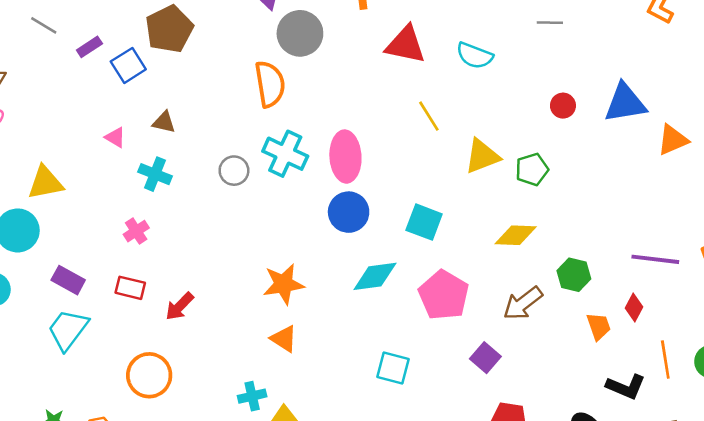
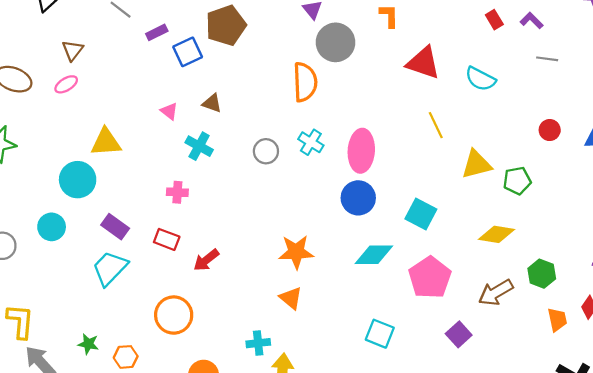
cyan cross: (285, 154) -> (311, 142), size x0.7
pink cross: (136, 231) -> (177, 192), turned 30

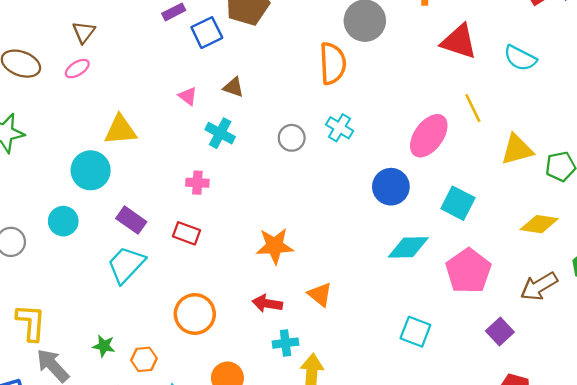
pink ellipse: (361, 151) -> (429, 136), moved, turned 33
orange star: (296, 252) -> (275, 246), moved
red arrow: (206, 260) -> (267, 303), moved, turned 48

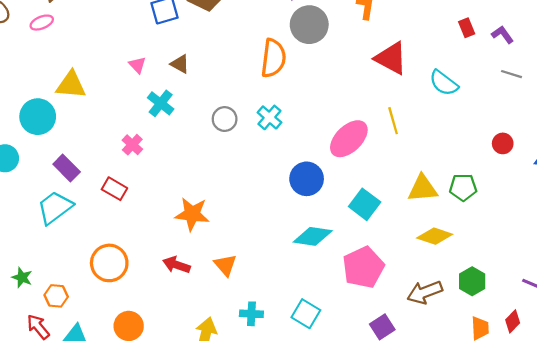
yellow triangle: (517, 150) -> (423, 188), moved
pink cross: (197, 183) -> (132, 145), turned 30
cyan cross: (286, 343) -> (251, 314), moved

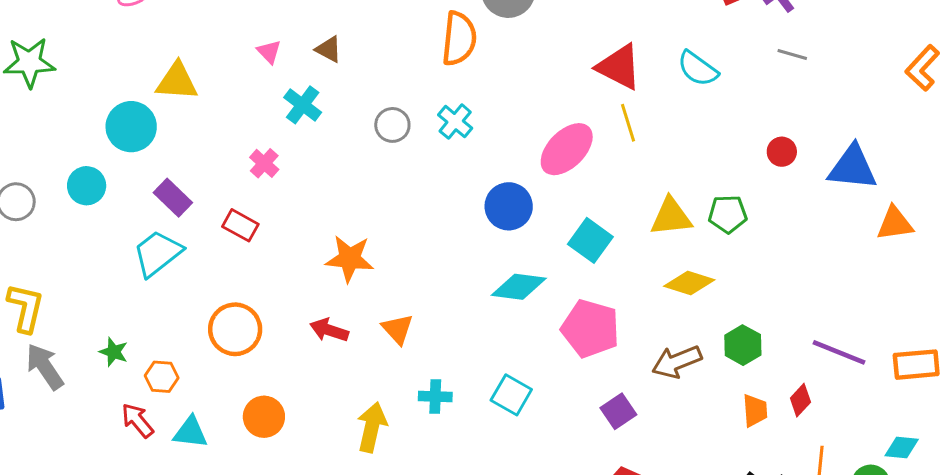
red triangle: (391, 58) -> (619, 67), moved
pink pentagon: (363, 267) -> (590, 328), turned -30

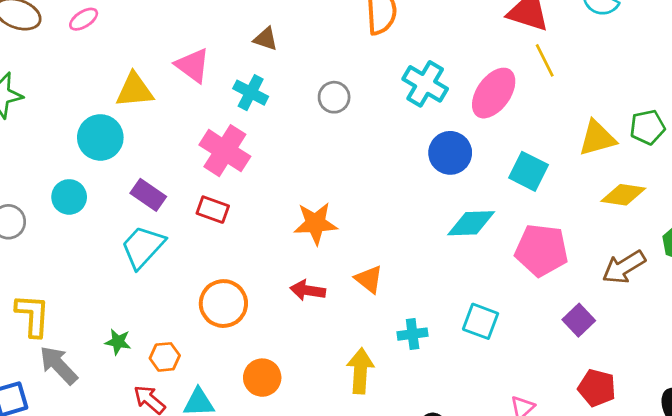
pink triangle: (269, 52) -> (193, 65), moved, size x1.6
cyan cross: (455, 122) -> (425, 84), moved, size x1.4
pink cross: (264, 163) -> (225, 151), size x1.8

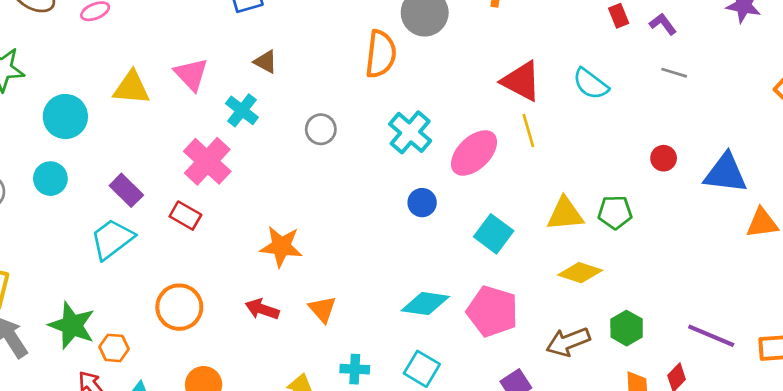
cyan circle: (100, 137) -> (65, 117), moved
blue circle: (450, 153) -> (422, 203), size x0.7
cyan diamond: (471, 223) -> (425, 304), moved
green star: (118, 342) -> (72, 325), size x1.8

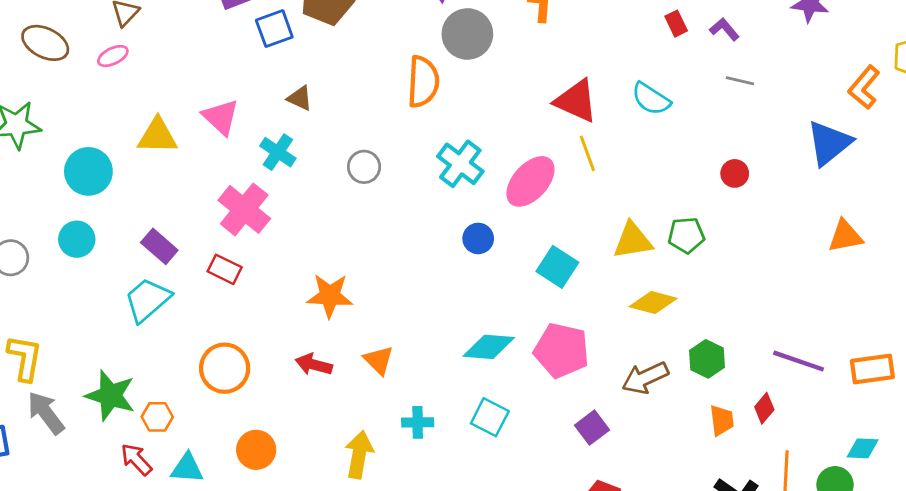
blue triangle: (726, 173) -> (829, 143), moved, turned -42

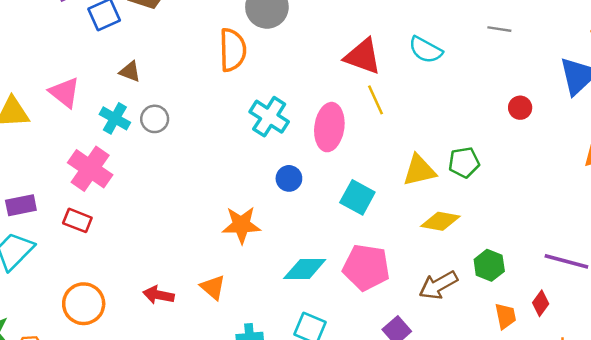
gray circle: (364, 167) -> (155, 119), moved
red circle: (735, 173) -> (520, 108), moved
pink ellipse: (530, 181) -> (329, 127), turned -30
purple rectangle: (159, 246) -> (21, 205), turned -48
orange star: (330, 296) -> (241, 225), moved

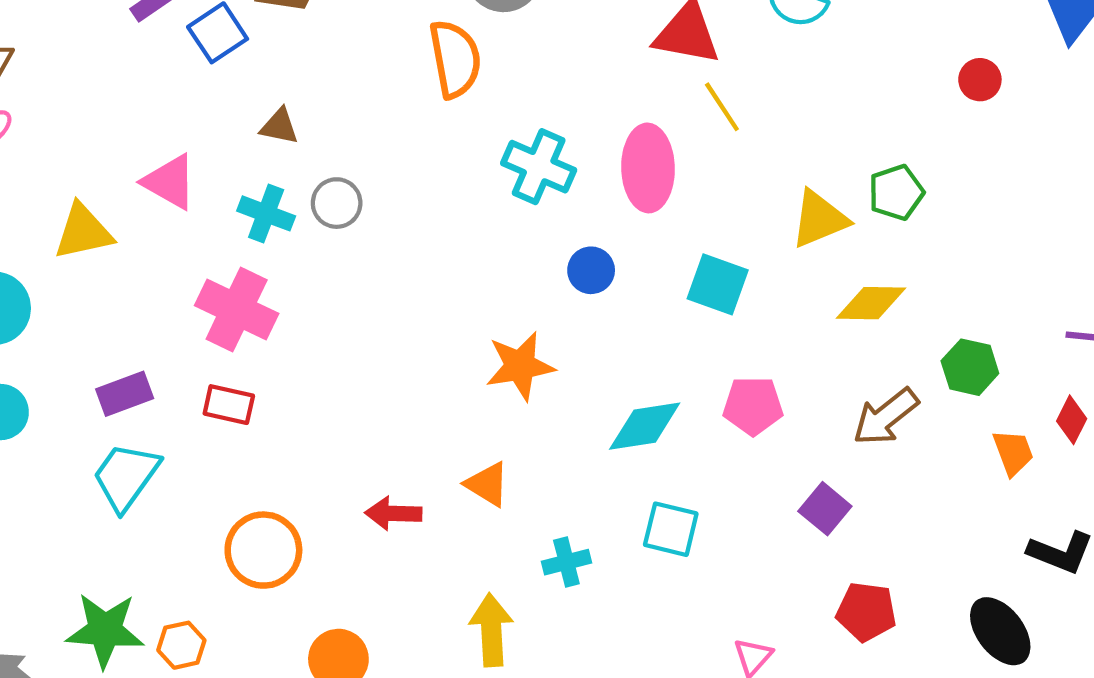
pink pentagon: (366, 267) -> (753, 406), size x0.7

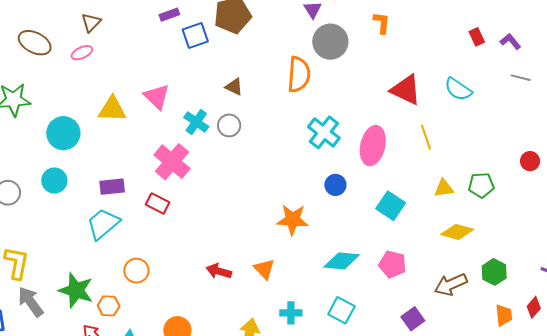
red circle: (980, 80) -> (530, 161), moved
yellow line: (722, 107) -> (426, 137), moved
brown triangle: (279, 126) -> (234, 87), moved
yellow triangle: (819, 219) -> (444, 188), size x0.7
orange circle: (263, 550) -> (136, 271), moved, size x0.7

